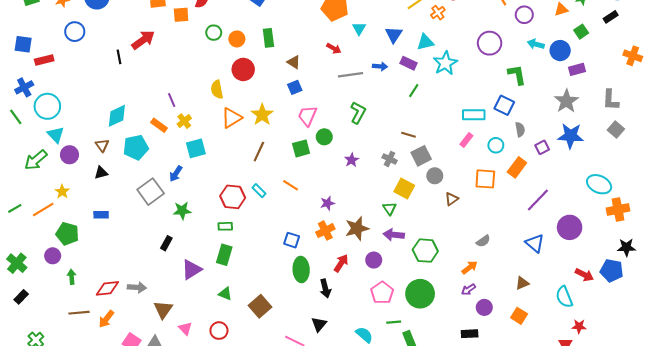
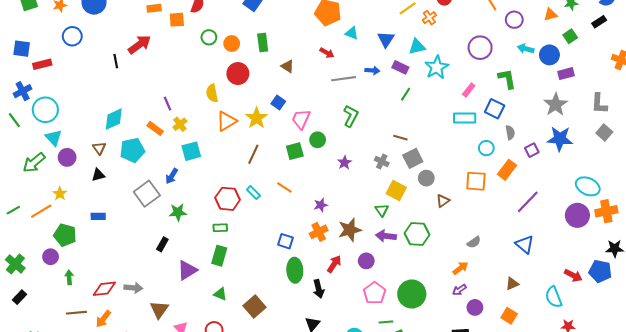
cyan triangle: (359, 28) -> (352, 33), turned -40
blue square: (295, 87) -> (278, 103), moved, turned -32
pink rectangle: (466, 140) -> (469, 90), moved
purple circle: (570, 227) -> (577, 215), moved
green hexagon: (425, 251) -> (417, 234), moved

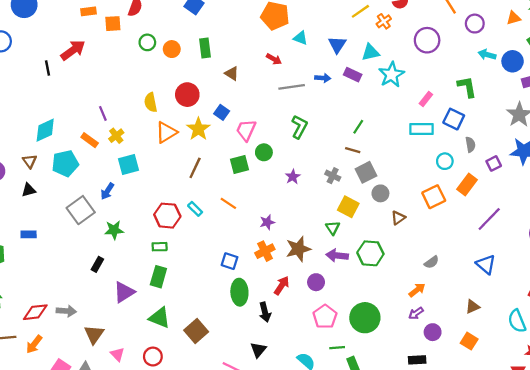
purple circle: (480, 48) -> (427, 40), moved
red circle: (238, 74) -> (187, 95), moved
green line: (406, 94) -> (358, 127), moved
orange square: (476, 181) -> (434, 197), turned -30
green triangle: (220, 294) -> (160, 318), size x1.5

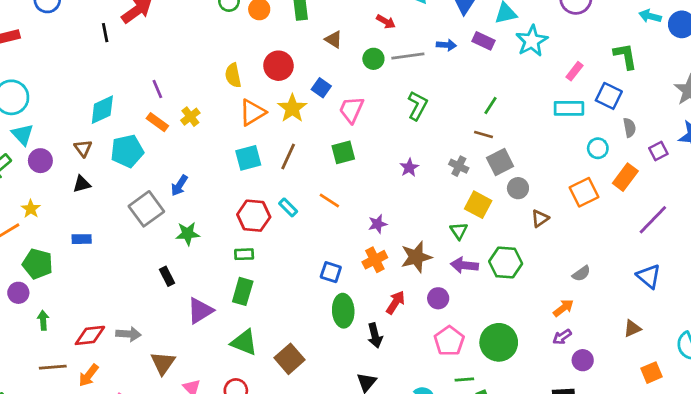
purple line: (103, 113) -> (157, 89), moved
green circle: (264, 152) -> (373, 59), moved
cyan square: (128, 165) -> (248, 158), moved
black rectangle: (97, 264) -> (167, 276), turned -56
orange square: (469, 341) -> (652, 373), moved, turned 35

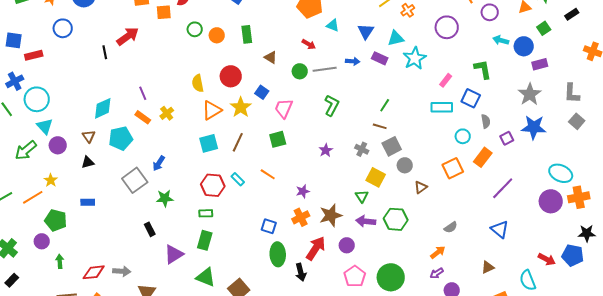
red arrow: (395, 302) -> (316, 248), size x1.4

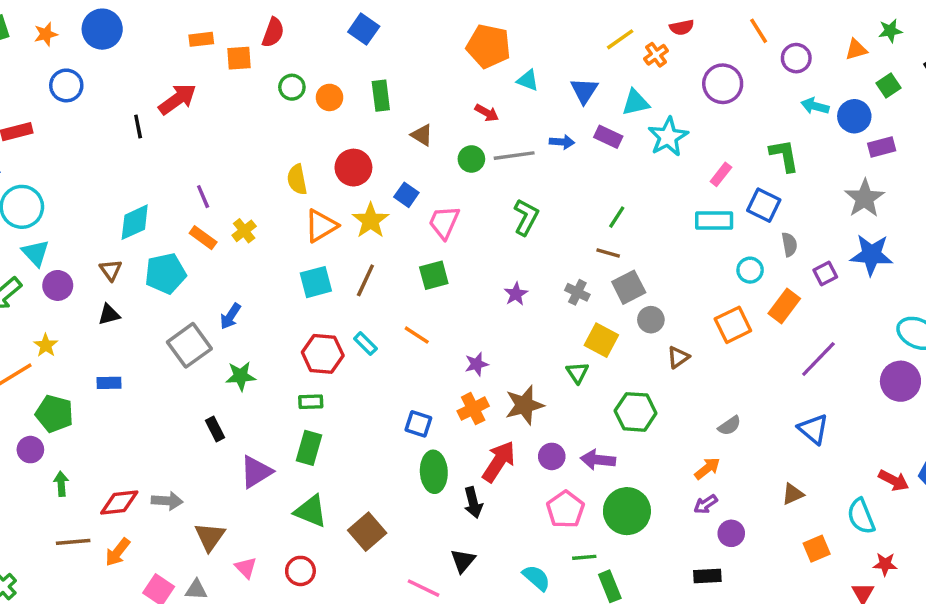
purple arrow: (366, 221) -> (598, 460), moved

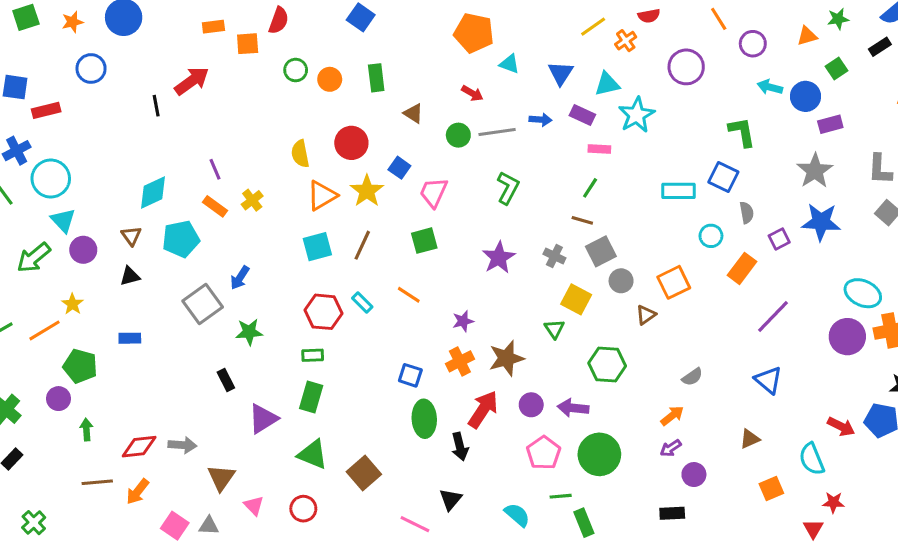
pink rectangle: (721, 174) -> (599, 149), moved, turned 55
purple star: (516, 294) -> (499, 258), size x1.5
orange square: (733, 325) -> (674, 282), moved

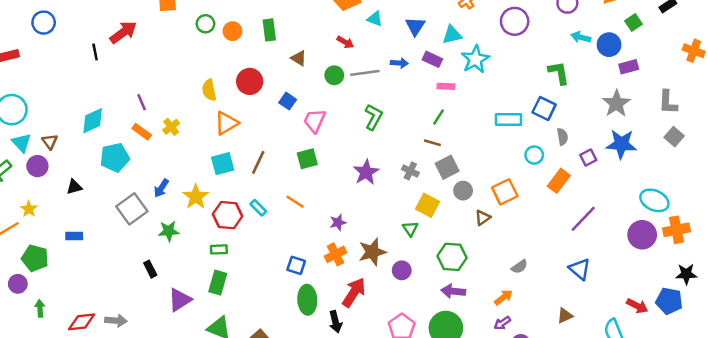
yellow star: (367, 191) -> (196, 197), moved
brown triangle: (131, 236) -> (50, 142), moved
purple circle: (531, 405) -> (402, 270), moved
purple arrow: (573, 408) -> (453, 291), moved

